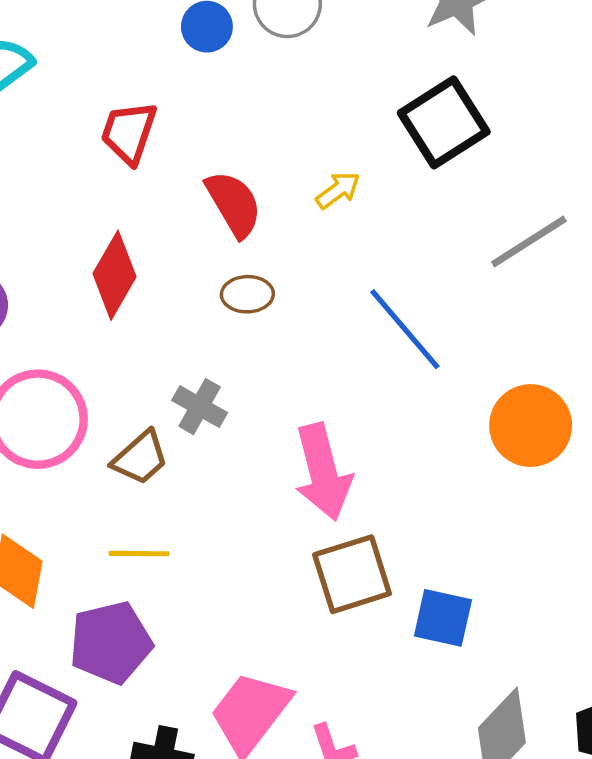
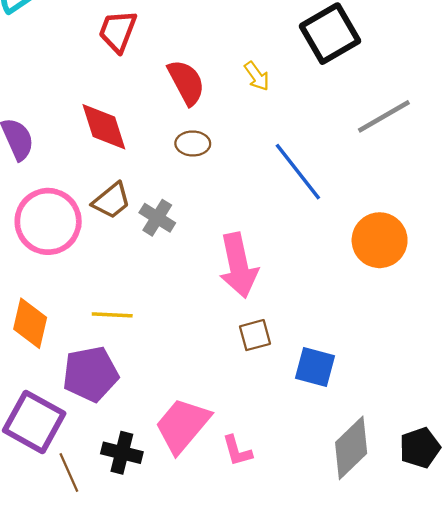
yellow arrow: (338, 190) -> (257, 76), turned 88
red diamond: (114, 275) -> (104, 127), turned -50
brown trapezoid: (140, 458) -> (112, 201), moved
brown square: (352, 574) -> (255, 335), size x0.6

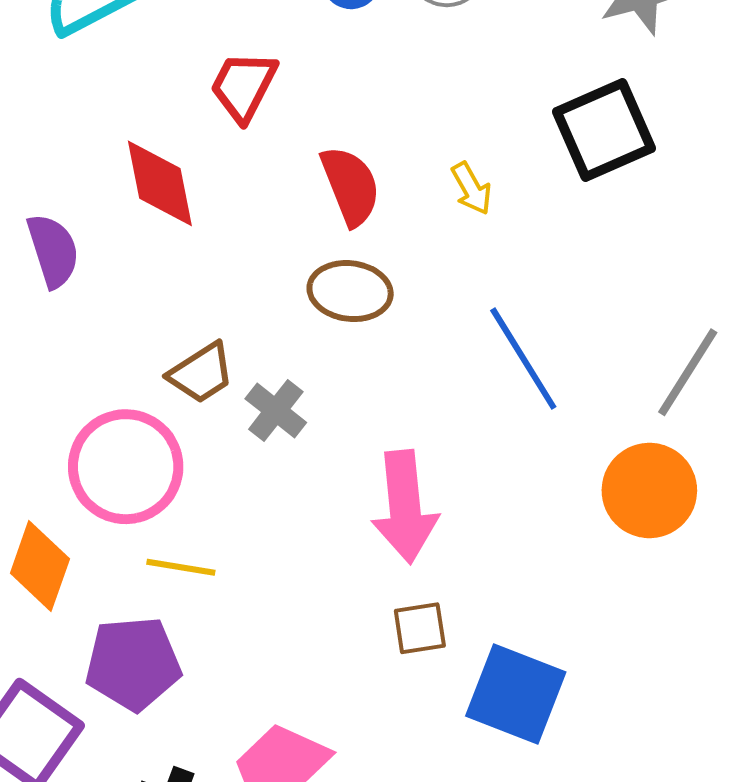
gray line: (384, 116) -> (688, 372), moved, turned -34
red diamond: (104, 127) -> (160, 183), moved
brown ellipse: (193, 143) -> (350, 291), size x1.4
pink circle: (48, 221) -> (126, 467), moved
blue square: (315, 367) -> (516, 694), size x1.4

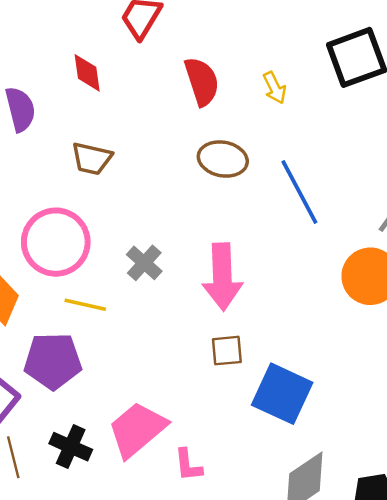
red diamond: (160, 183) -> (87, 73), size x0.7
brown ellipse: (350, 291) -> (223, 159), moved
brown trapezoid: (201, 373) -> (92, 159), moved, turned 42
gray cross: (276, 411) -> (144, 263), moved

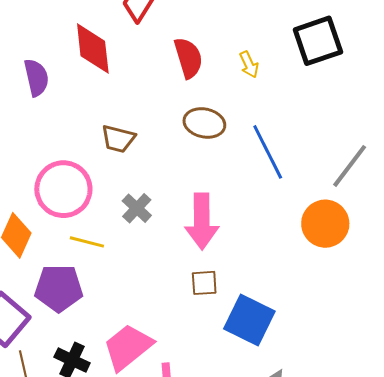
red diamond: (87, 73) -> (93, 48), size x1.6
brown trapezoid: (92, 159) -> (118, 139), moved

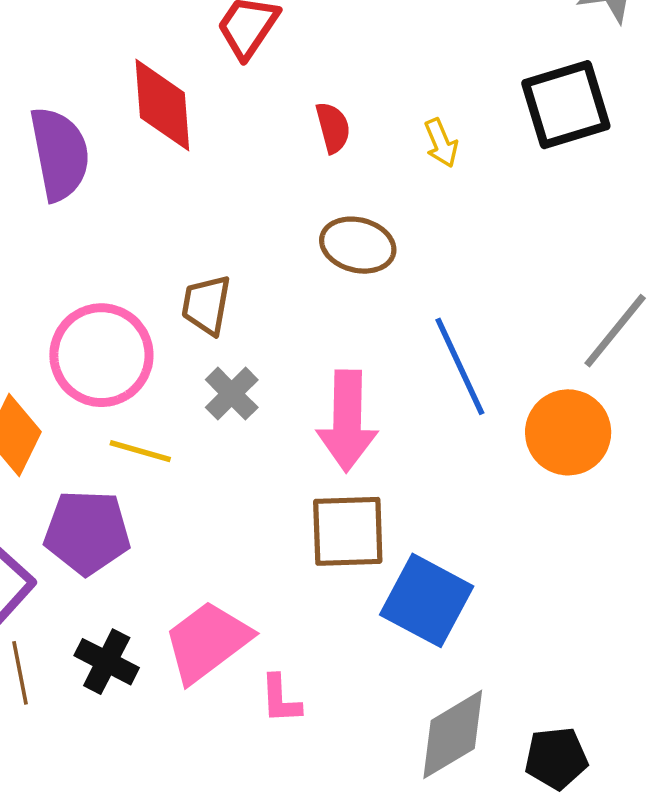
red semicircle: (188, 58) -> (333, 128), size x0.7
purple semicircle: (36, 78) -> (60, 154), size x1.4
brown trapezoid: (118, 139) -> (206, 305), moved, turned 84
blue line: (268, 152) -> (460, 366), moved
brown square: (204, 283) -> (348, 531), size x1.6

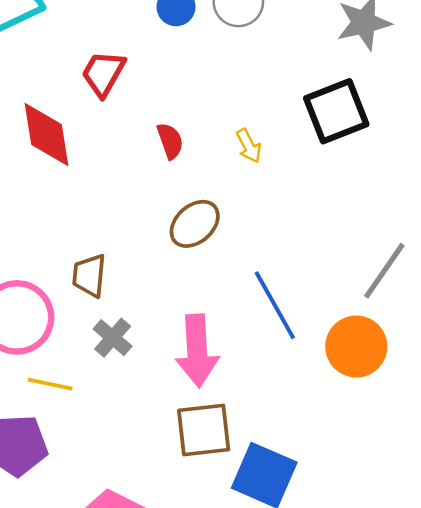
brown ellipse: (358, 245) -> (195, 224), turned -51

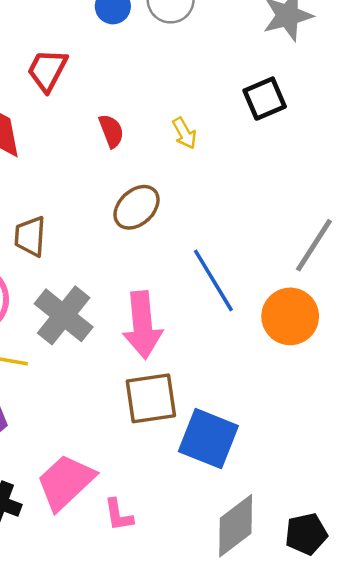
black square: (336, 111) -> (265, 99), size x0.7
brown trapezoid: (89, 275) -> (30, 236), moved
gray cross: (113, 338) -> (64, 315), size x1.6

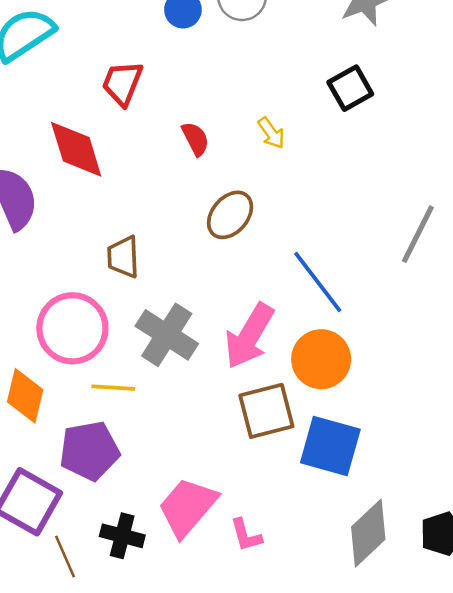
orange circle: (290, 316) -> (321, 359), moved
pink arrow: (142, 325) -> (249, 336), turned 42

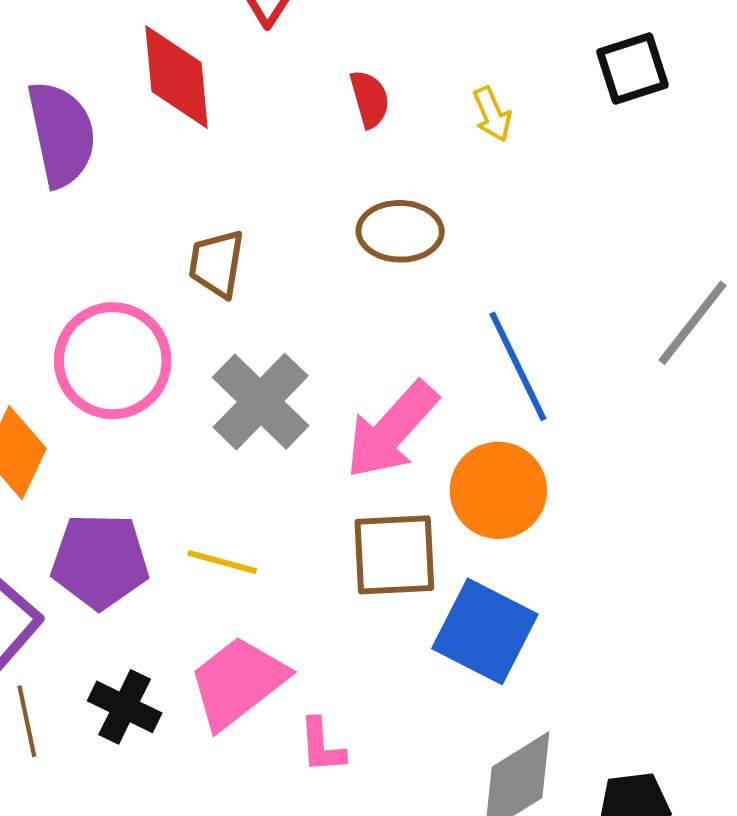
brown ellipse: (230, 215) -> (400, 231), turned 39
yellow line: (113, 388) -> (222, 562), moved

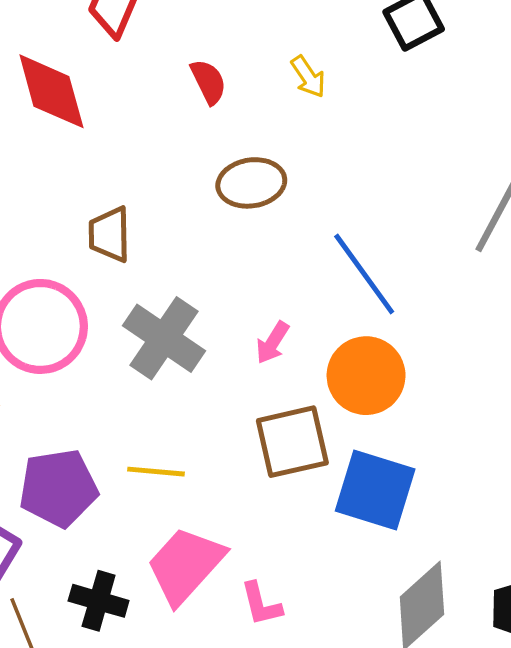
pink arrow: (392, 430) -> (273, 343), size x0.5

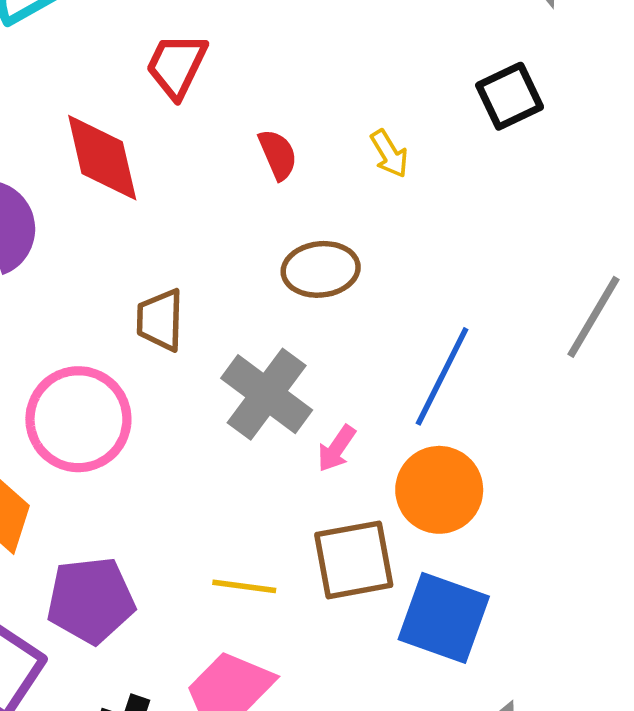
blue line: (364, 274) -> (442, 376), turned 60
gray cross: (164, 338) -> (267, 394), moved
yellow line: (156, 472) -> (244, 586), moved

